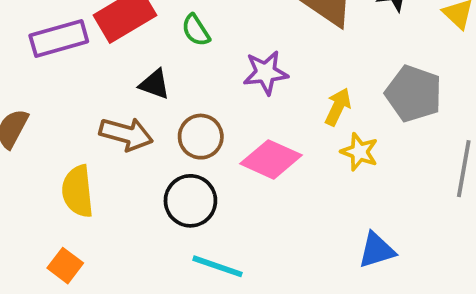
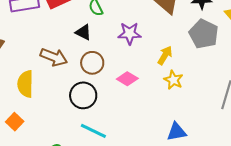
black triangle: (155, 84) -> (83, 32), moved
gray pentagon: (414, 94) -> (204, 34), moved
pink diamond: (271, 159) -> (127, 79), size x0.7

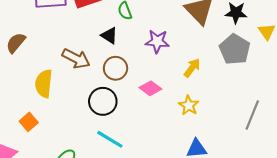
yellow star: (173, 80) -> (189, 105), moved

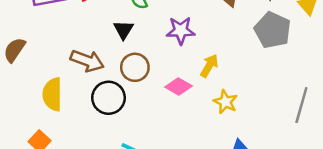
black triangle: (109, 36) -> (123, 30), turned 36
yellow arrow: (192, 68) -> (209, 66), moved
black circle: (103, 101) -> (109, 98), moved

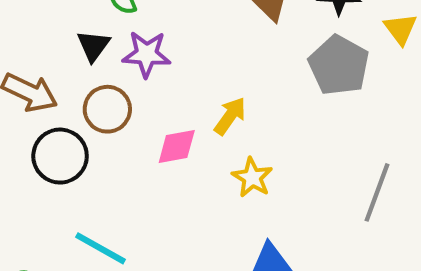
purple star: (181, 31) -> (147, 54), moved
pink diamond: (178, 87) -> (177, 146), turned -45

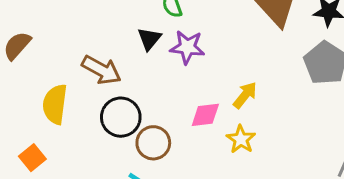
brown circle: (107, 109) -> (153, 143), moved
yellow star: (252, 178) -> (241, 139), moved

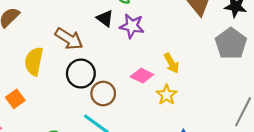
black triangle: (149, 39) -> (105, 18), turned -36
yellow arrow: (245, 95) -> (172, 63), turned 108
pink diamond: (205, 115) -> (142, 76), turned 30

